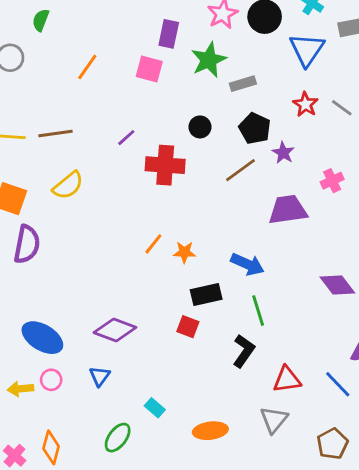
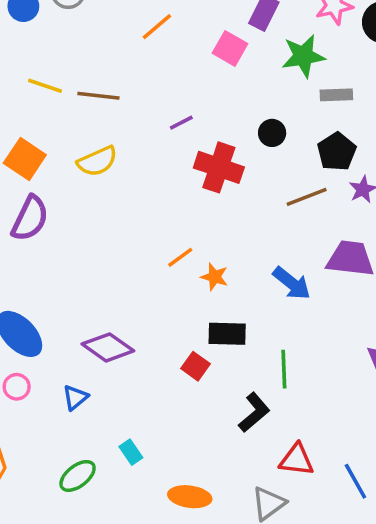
blue arrow: (247, 264) -> (292, 283), moved

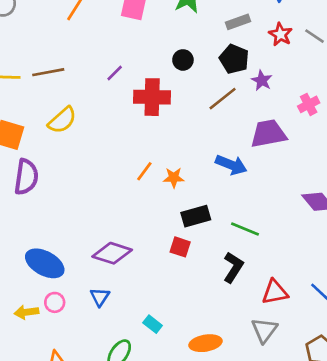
gray rectangle: (336, 95) -> (238, 22), moved
green line: (284, 369) -> (245, 229), turned -48

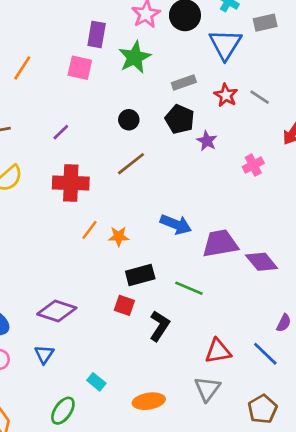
red cross: (152, 97) -> (71, 183), moved
brown line: (223, 99) -> (131, 164), moved
purple trapezoid: (268, 134) -> (220, 244), moved
black L-shape: (233, 267) -> (159, 326), moved

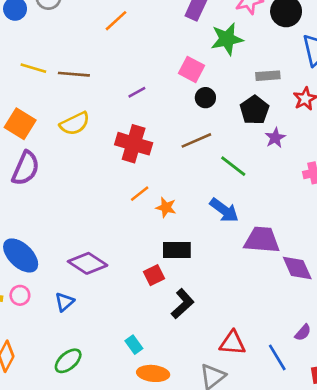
pink square: (80, 68) -> (191, 69), moved
green line: (189, 288) -> (233, 166), moved
red square: (124, 305) -> (154, 275), turned 30
cyan rectangle: (96, 382) -> (134, 345), moved

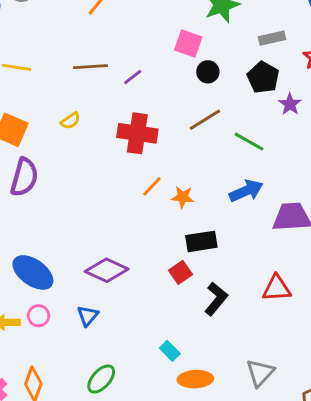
brown line: (74, 74) -> (90, 67), moved
yellow semicircle: (75, 124) -> (70, 121), size x0.6
blue arrow: (224, 210) -> (246, 191), turned -52
red triangle: (232, 343) -> (277, 288), moved

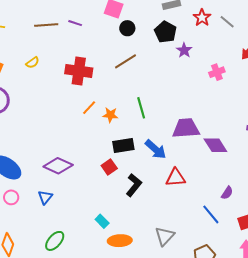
purple line: (133, 77) -> (75, 23), moved, turned 56
green line: (249, 142) -> (141, 108), moved, turned 45
blue arrow: (246, 191) -> (156, 149), moved, turned 65

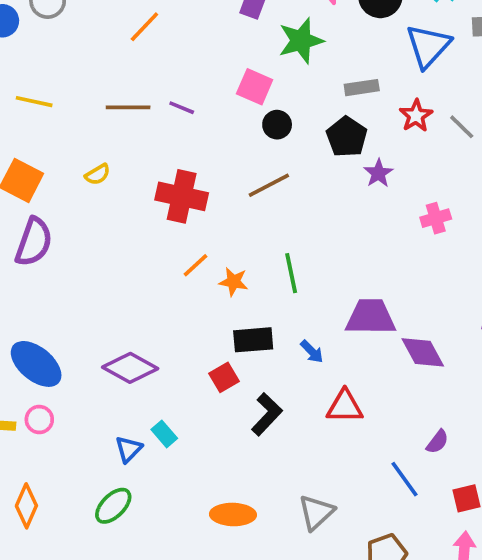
blue arrow: (156, 149) -> (312, 351), size x0.6
blue triangle: (45, 197) -> (129, 449), moved
cyan rectangle: (102, 221) -> (164, 434), moved

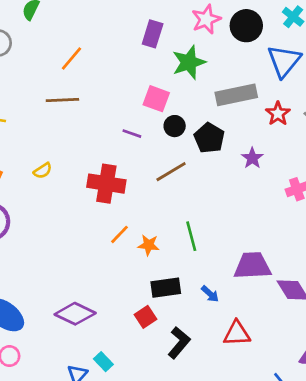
gray rectangle: (362, 88) -> (236, 95), size x1.6
brown line: (128, 107) -> (62, 100), moved
purple line: (182, 108) -> (132, 134), moved
black pentagon: (347, 137) -> (209, 138), moved

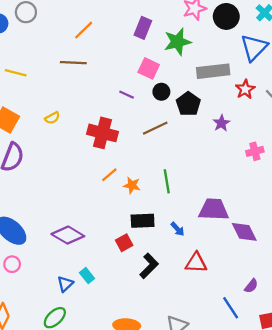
purple rectangle: (153, 34) -> (143, 28), moved

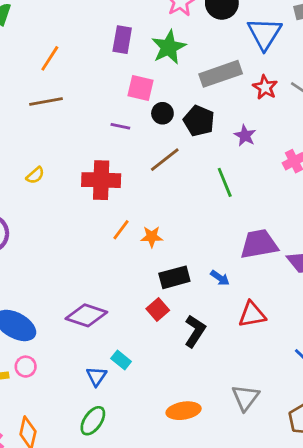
green line: (167, 181) -> (225, 182), moved

